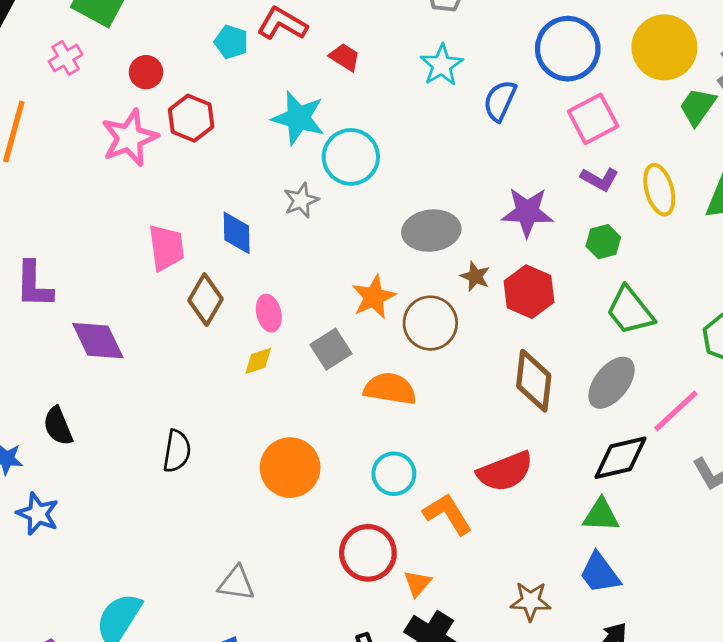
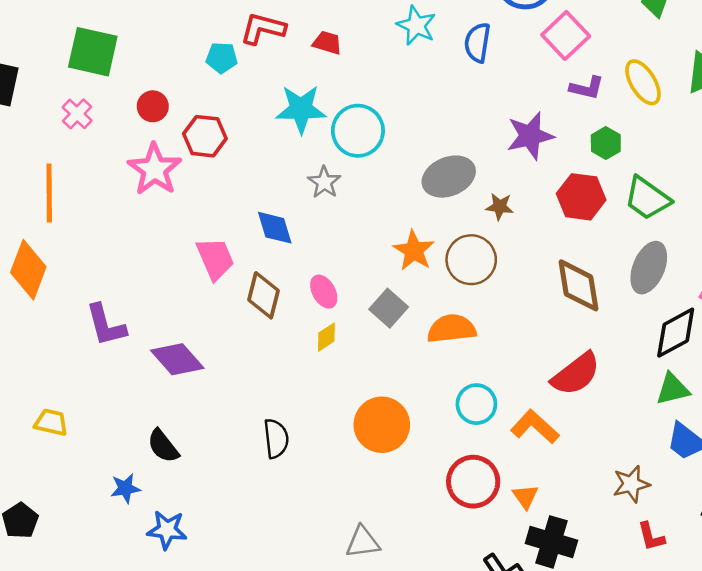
red hexagon: (529, 292) -> (581, 197), moved

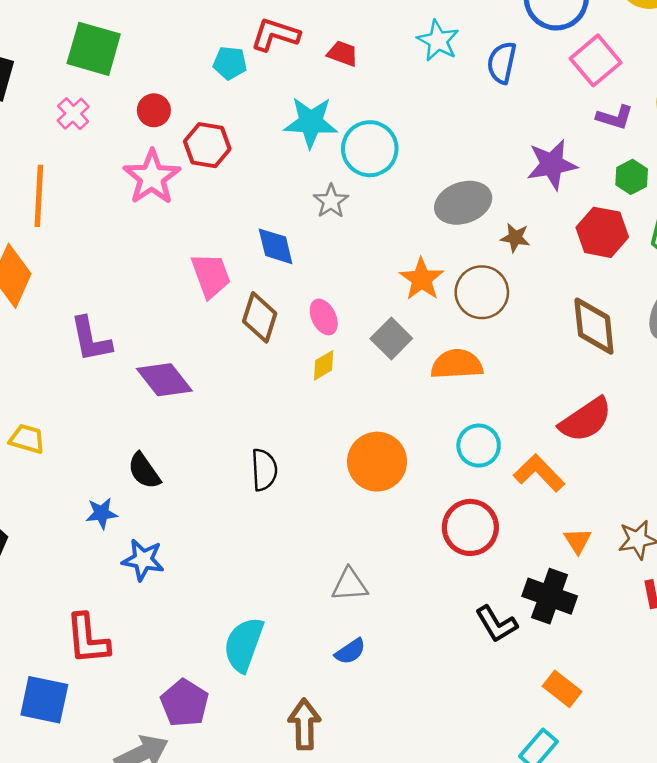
orange triangle: (525, 497) -> (578, 541), moved

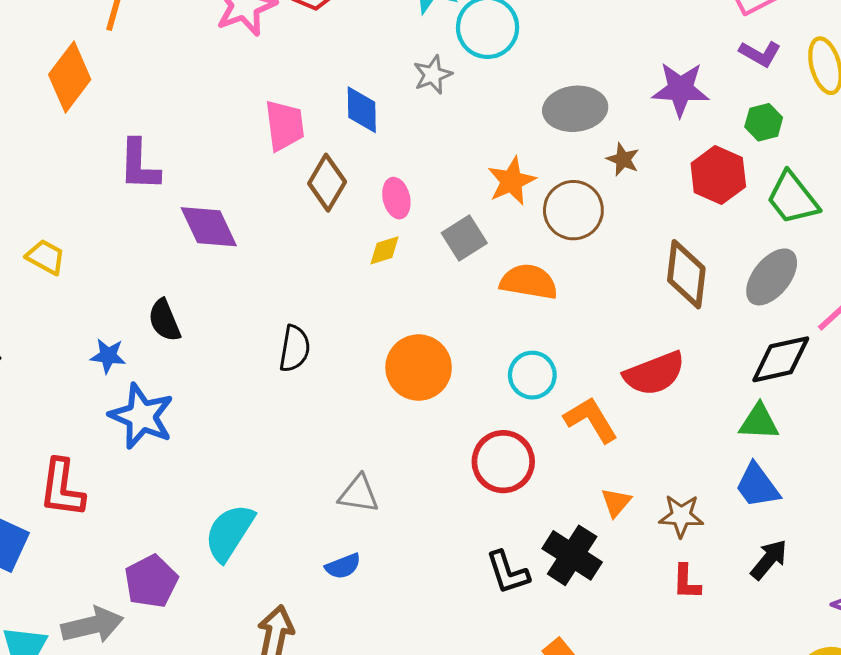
blue star: (143, 560) -> (142, 416), size x1.4

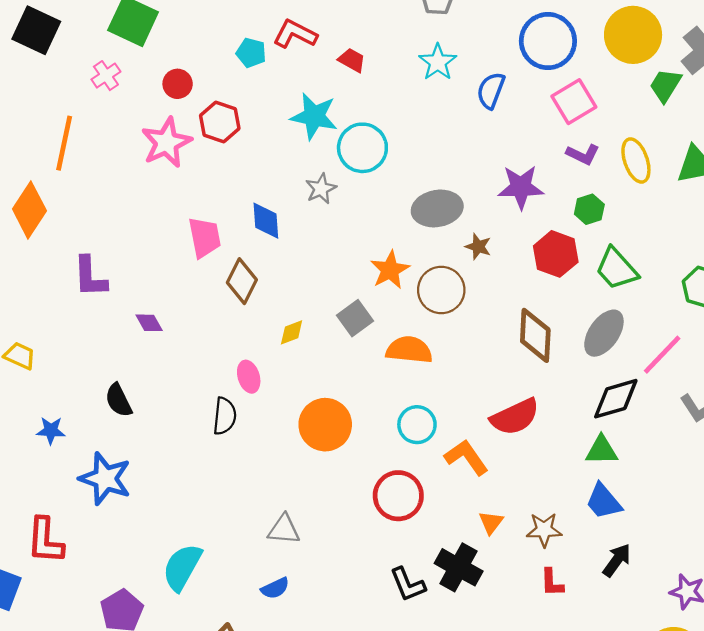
pink ellipse: (396, 198) -> (249, 377), moved
purple diamond: (209, 227) -> (149, 323), size x0.6
blue star: (108, 356) -> (51, 430), moved

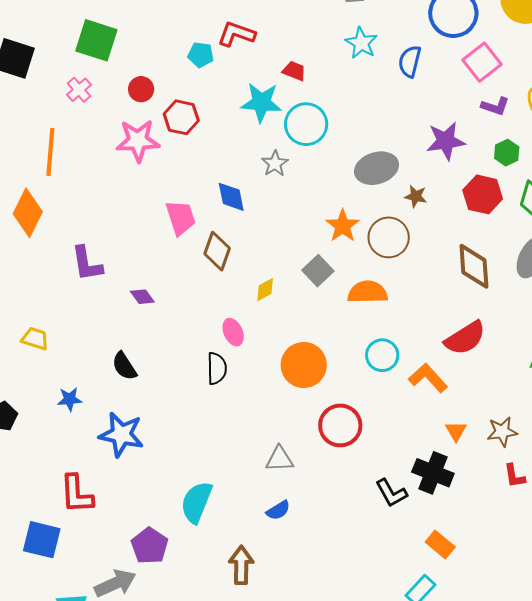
red trapezoid: (352, 60) -> (294, 71), moved
pink star: (166, 142) -> (138, 141), turned 30
red circle: (398, 496) -> (340, 425), moved

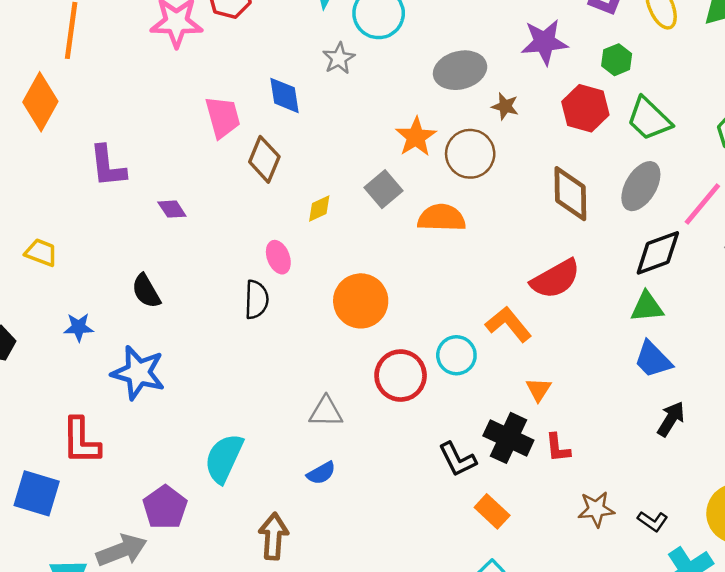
cyan circle: (382, 355) -> (456, 355), moved
brown star: (502, 432) -> (596, 509), moved
red L-shape: (514, 476) -> (558, 448), moved
orange rectangle: (440, 544) -> (492, 511), moved

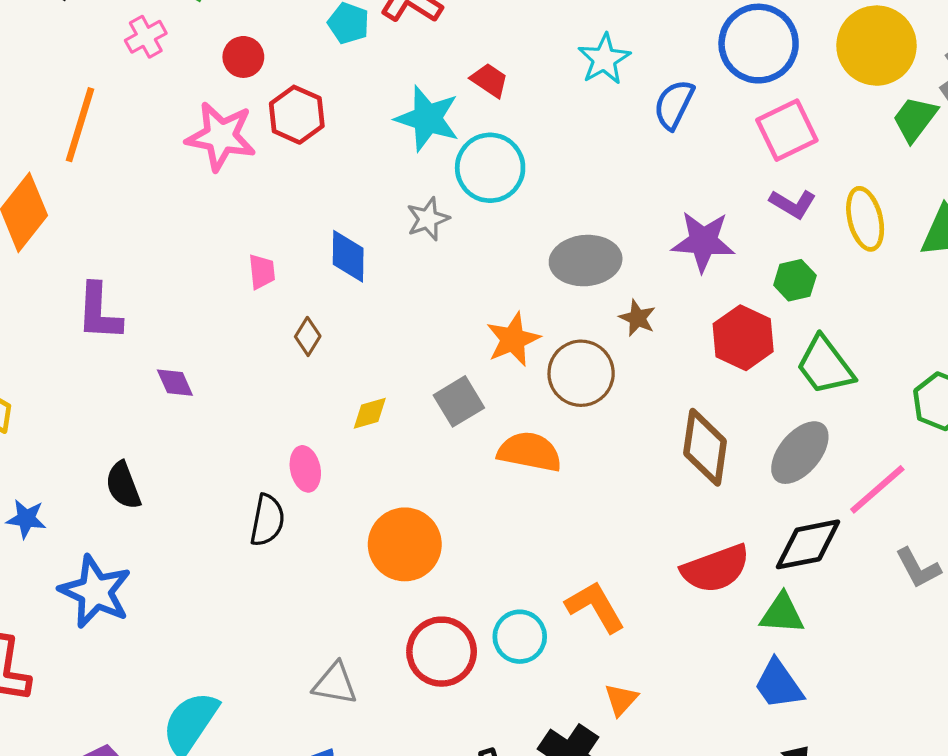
pink trapezoid: (223, 117) -> (262, 272), size x0.6
brown diamond: (264, 159) -> (308, 336), size x0.6
red semicircle: (555, 279) -> (716, 569), moved

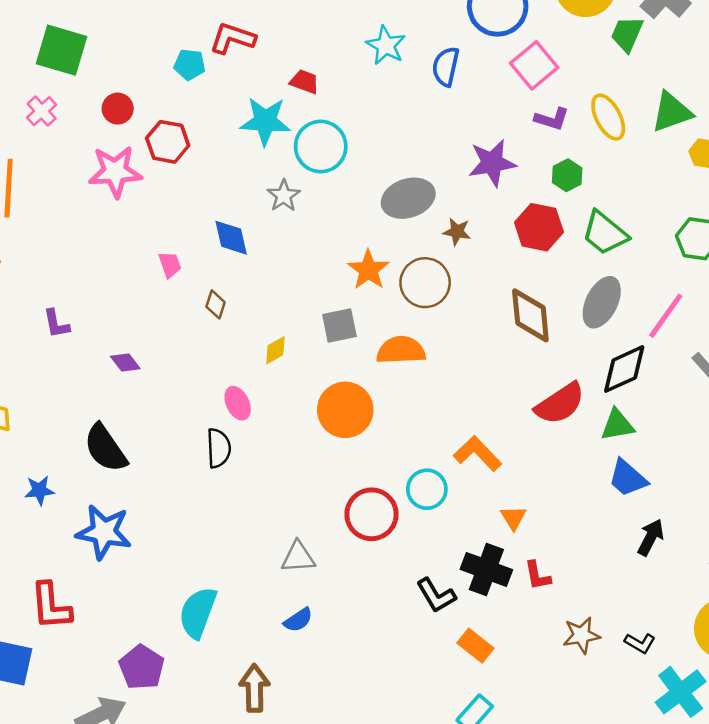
purple L-shape: (99, 312) -> (56, 324), size x0.7
gray square: (459, 401) -> (339, 326), turned 33
black semicircle: (123, 485) -> (105, 448), size x1.4
orange circle: (405, 544) -> (345, 410), moved

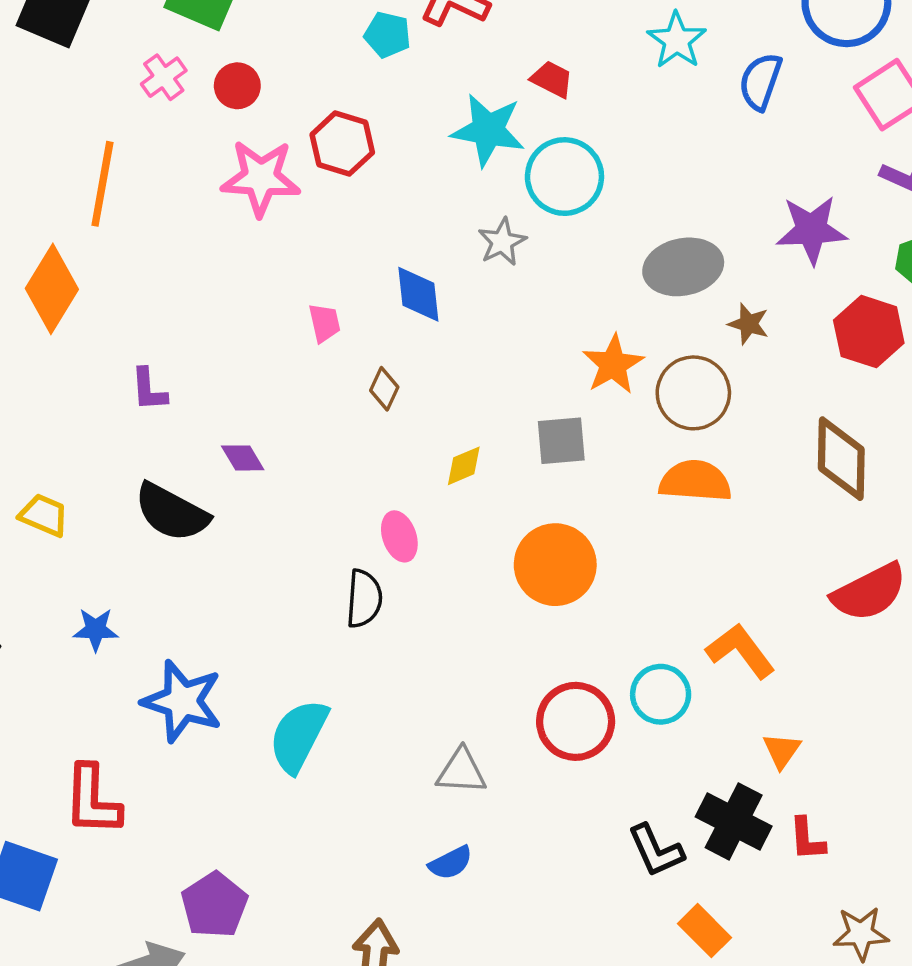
red circle: (118, 109) -> (237, 86), moved
orange semicircle: (401, 350) -> (695, 481), moved
black semicircle: (105, 448) -> (172, 512), moved, turned -34
cyan semicircle: (198, 613) -> (299, 736), moved

